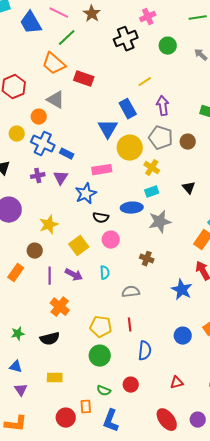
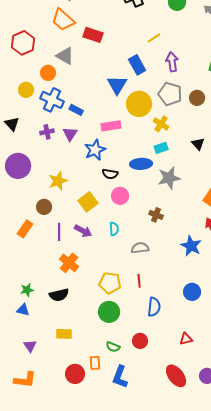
blue triangle: (16, 367) -> (23, 310), moved

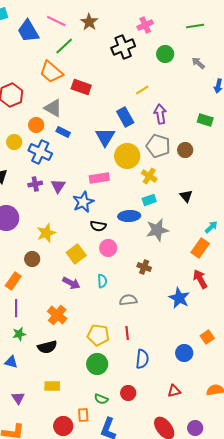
blue rectangle: (76, 110) -> (63, 132), moved
purple line: (59, 232) -> (16, 308), moved
green star: (27, 290) -> (19, 334), moved
blue circle: (192, 292) -> (184, 353), moved

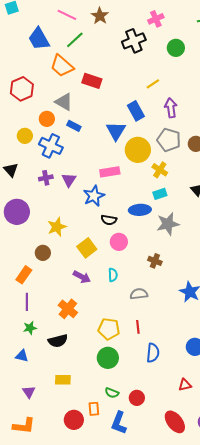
blue trapezoid: (28, 31) -> (39, 39), moved
red circle: (128, 393) -> (137, 398), moved

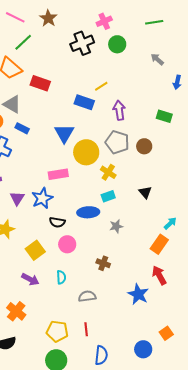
green circle: (176, 48) -> (117, 44), moved
blue rectangle: (136, 111) -> (84, 102), moved, turned -42
purple triangle: (69, 180) -> (17, 198), moved
gray star: (168, 224) -> (116, 226), size x0.6

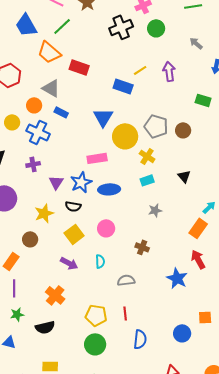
purple arrow: (119, 110) -> (169, 71), moved
blue ellipse: (88, 212) -> (109, 189), moved
black semicircle: (57, 222) -> (73, 206), moved
orange square: (166, 333) -> (205, 317), turned 32

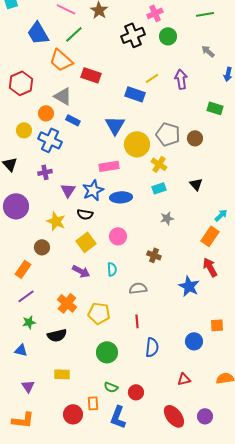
yellow star: (44, 213) -> (56, 221), turned -30
purple line: (14, 288) -> (26, 296), turned 54
yellow pentagon: (96, 315) -> (99, 313), moved

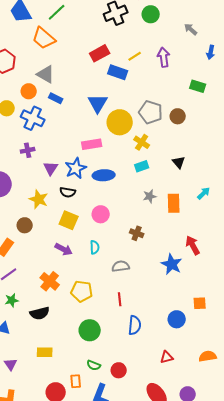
red rectangle: (91, 75) -> (100, 53), moved, turned -48
orange rectangle: (210, 236) -> (174, 203), moved, turned -36
yellow square: (86, 242) -> (69, 220), turned -30

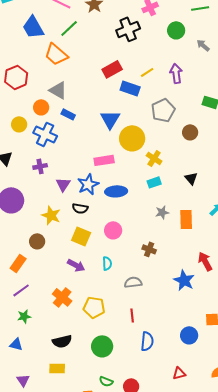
green circle: (151, 14) -> (176, 30), moved
gray pentagon: (151, 112) -> (163, 110), moved, turned 30
black semicircle: (40, 313) -> (62, 341), moved

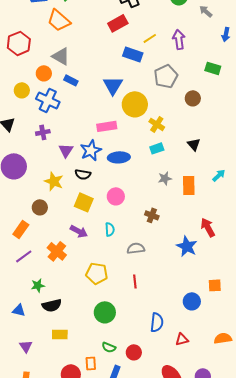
red rectangle: (112, 69) -> (118, 23), moved
orange cross: (62, 297) -> (57, 251), moved
green star: (24, 316) -> (38, 285), moved
black semicircle: (62, 341) -> (52, 305), moved
blue semicircle: (147, 341) -> (157, 322), moved

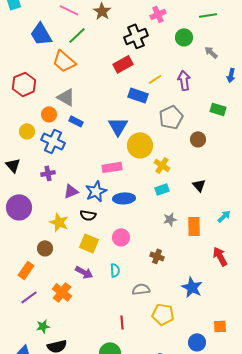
purple triangle: (66, 150) -> (71, 191), turned 35
red arrow: (208, 227) -> (220, 256), moved
yellow pentagon: (97, 273) -> (163, 314), moved
red line: (135, 281) -> (122, 322), moved

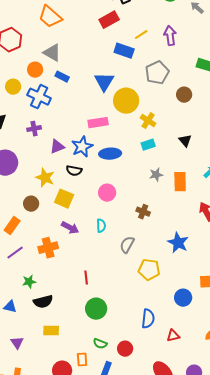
yellow square: (89, 243) -> (64, 199), moved
gray semicircle: (141, 289) -> (127, 245), turned -54
orange cross: (62, 292) -> (48, 248), turned 36
red line: (122, 322) -> (86, 278), moved

